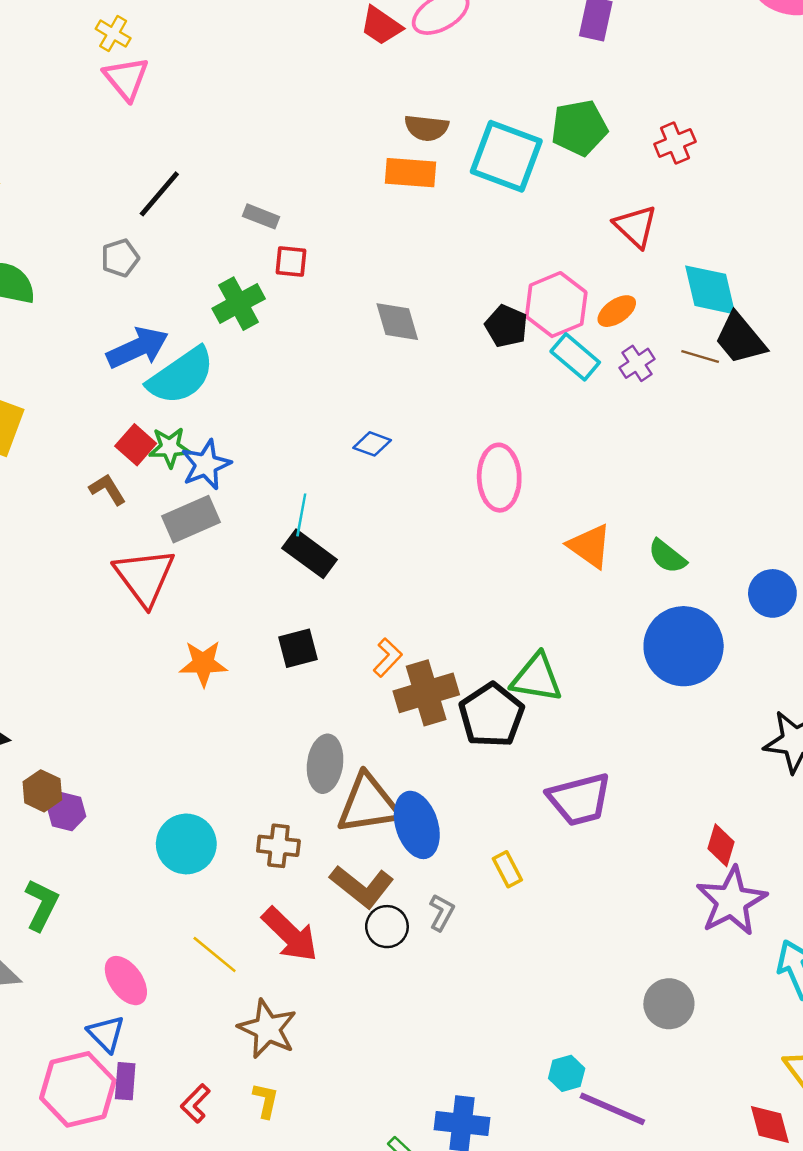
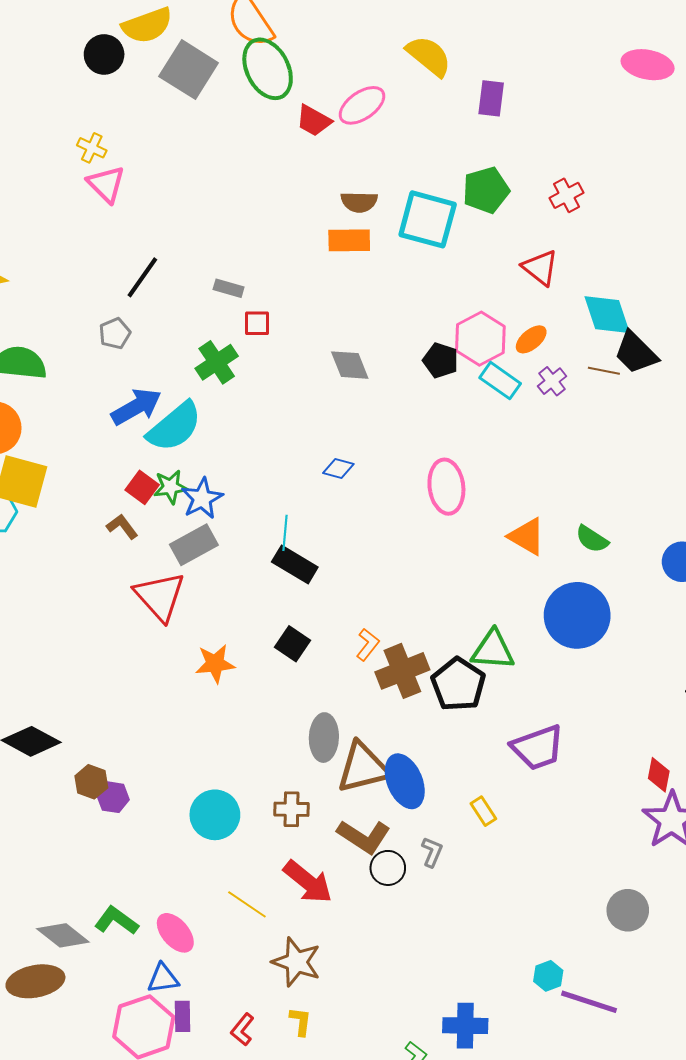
blue circle: (684, 646) -> (577, 615), moved
black square: (298, 648) -> (293, 644), turned -36
green L-shape: (42, 905) -> (116, 921), moved, turned -75
blue triangle: (106, 1034) -> (163, 979), turned -48

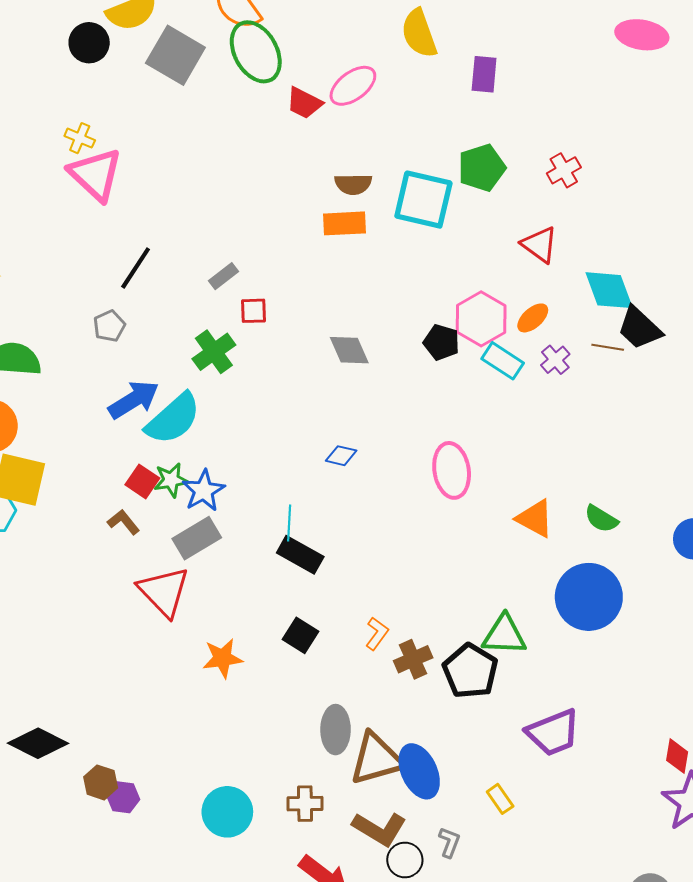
yellow semicircle: (429, 56) -> (419, 33), turned -147
pink triangle: (106, 184) -> (95, 174), size x1.4
gray rectangle: (229, 288) -> (223, 276), turned -52
brown cross: (402, 671) -> (413, 659), size x0.7

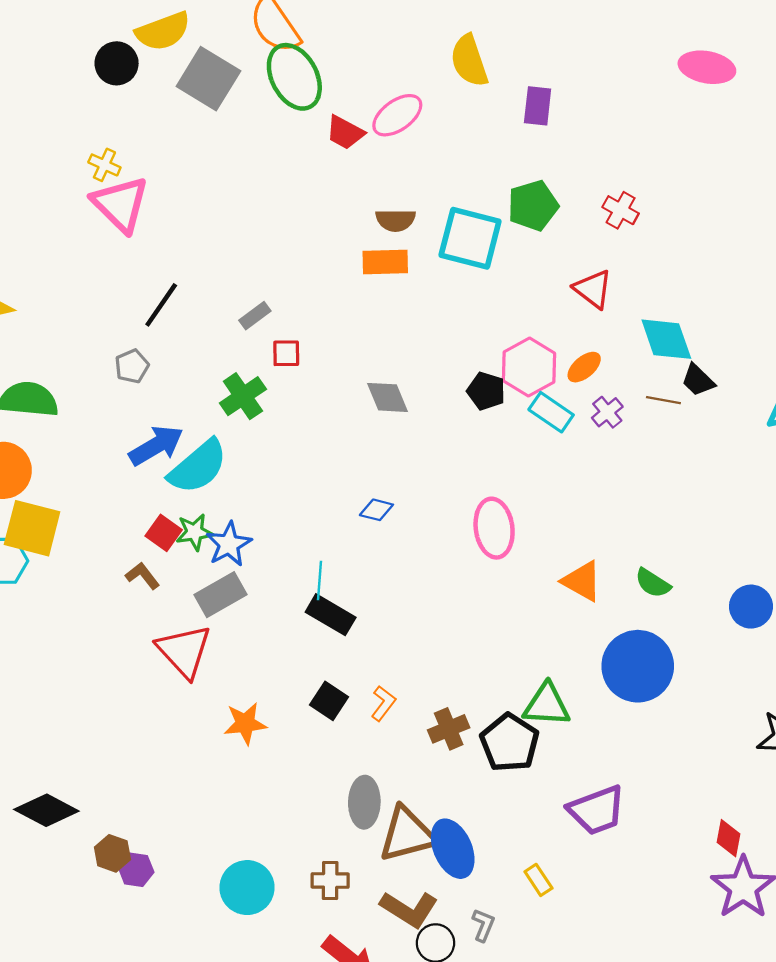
red cross: (564, 170) -> (621, 210), turned -32
black trapezoid: (640, 328) -> (698, 380), size x0.7
orange L-shape: (377, 634) -> (383, 703), moved

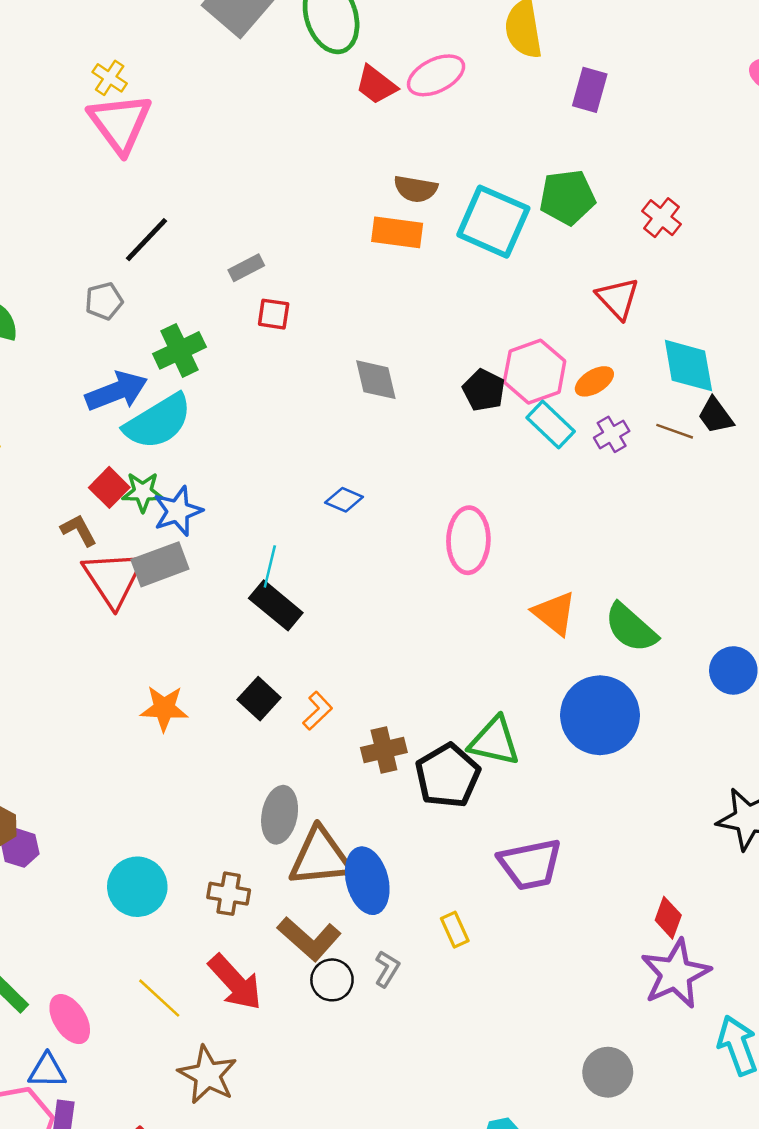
green cross: (243, 396) -> (179, 350), moved
green semicircle: (653, 583) -> (631, 628), size x1.4
red triangle: (184, 651) -> (113, 578), moved

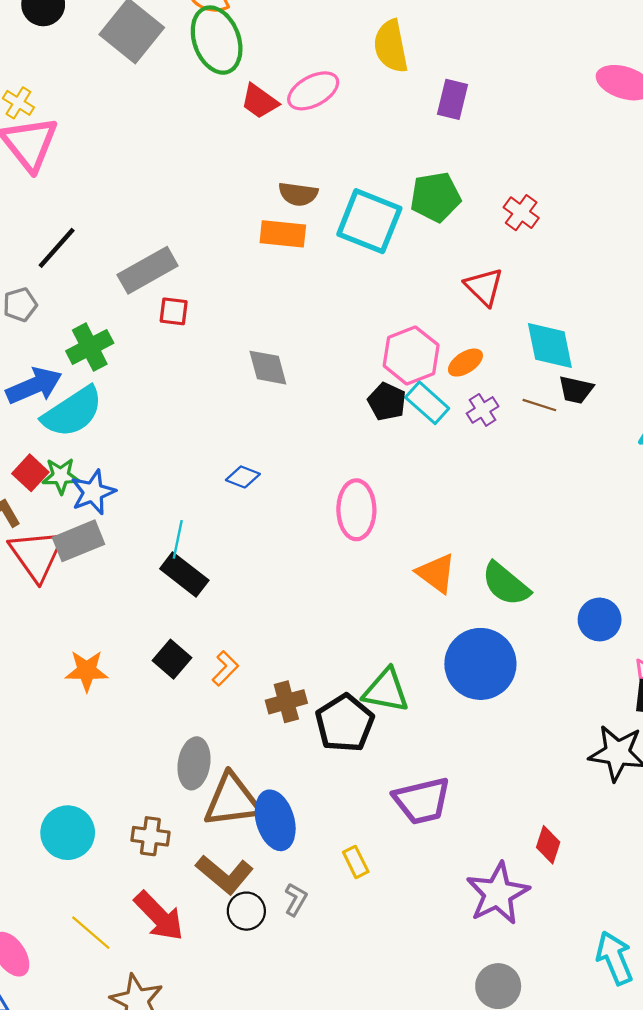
gray rectangle: (246, 268) -> (148, 270), size x1.8
black pentagon: (484, 390) -> (387, 402), moved
black trapezoid: (716, 416) -> (576, 390), turned -39
purple star: (676, 974) -> (498, 893), moved

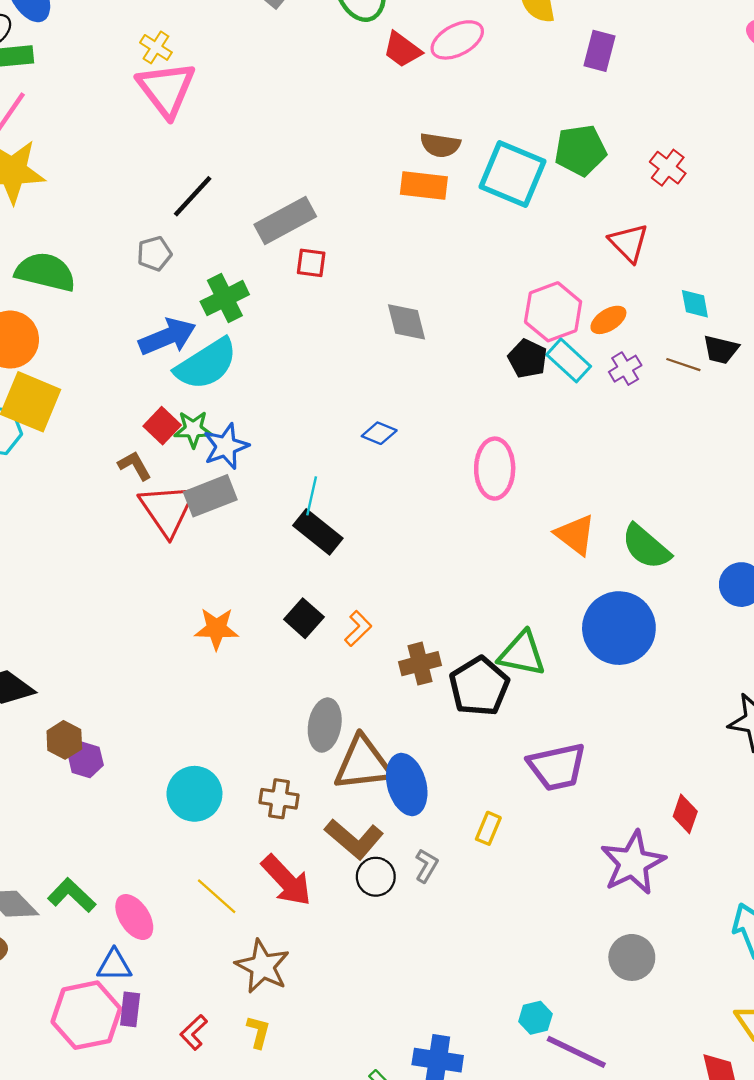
cyan diamond: (550, 345) -> (695, 304), size x0.6
yellow rectangle: (356, 862) -> (488, 828), turned 48

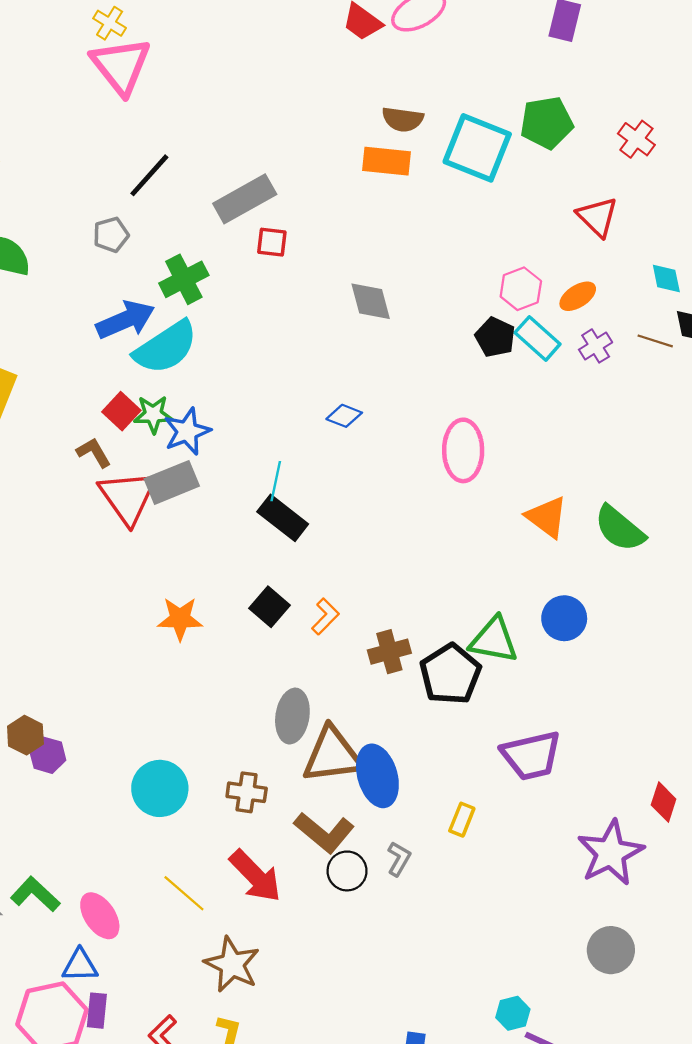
pink hexagon: (553, 312) -> (521, 289), size x0.7
blue circle: (619, 628) -> (564, 618), moved, size x0.6

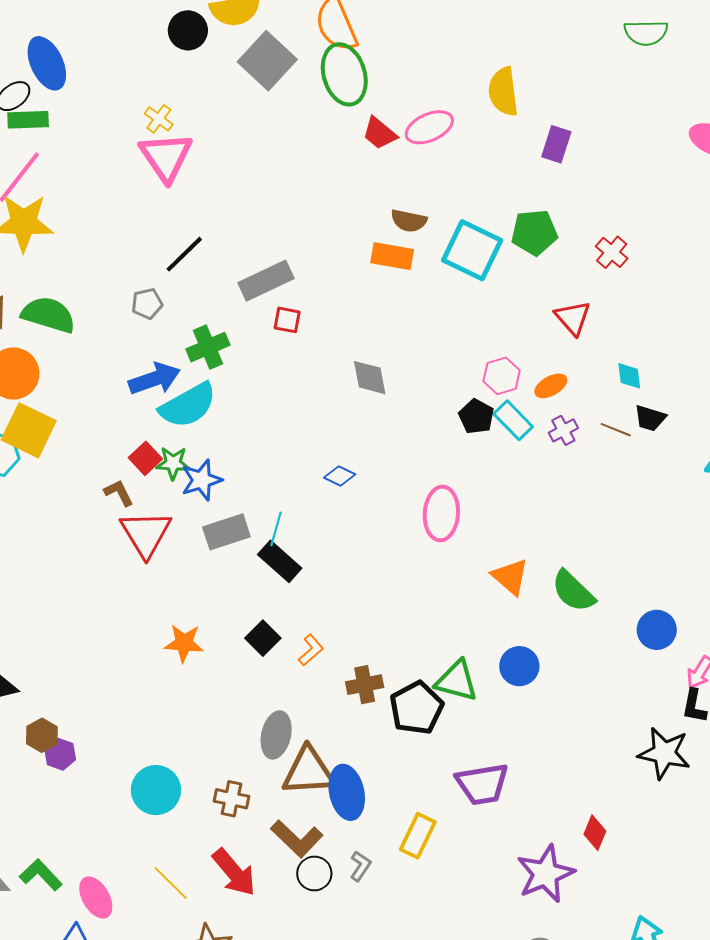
gray rectangle: (172, 482) -> (226, 532), moved
yellow rectangle: (462, 820) -> (418, 836), size x1.5

